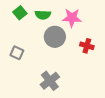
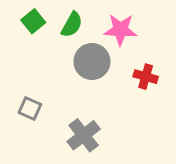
green semicircle: (43, 15) -> (72, 25), turned -63
gray square: (17, 53) -> (30, 108), moved

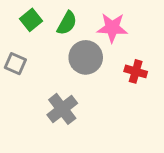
gray square: (30, 108) -> (15, 64), moved
gray cross: (84, 135) -> (62, 109), moved

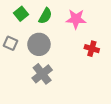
gray circle: (86, 57) -> (39, 44), moved

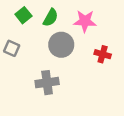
gray circle: (39, 44) -> (61, 45), moved
gray cross: (42, 74) -> (47, 83), turned 30

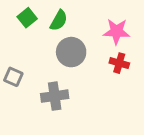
pink star: (85, 21) -> (117, 31), moved
gray square: (12, 48) -> (13, 77), moved

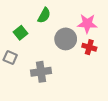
green square: (27, 18) -> (20, 33), moved
gray circle: (71, 52) -> (66, 39), moved

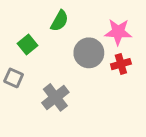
red cross: (89, 47) -> (121, 64), turned -32
gray cross: (41, 72) -> (55, 97), turned -30

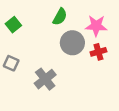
green semicircle: (60, 21) -> (60, 17), moved
green square: (27, 44) -> (13, 25), moved

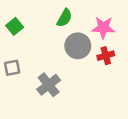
gray square: (11, 63) -> (12, 68), turned -35

